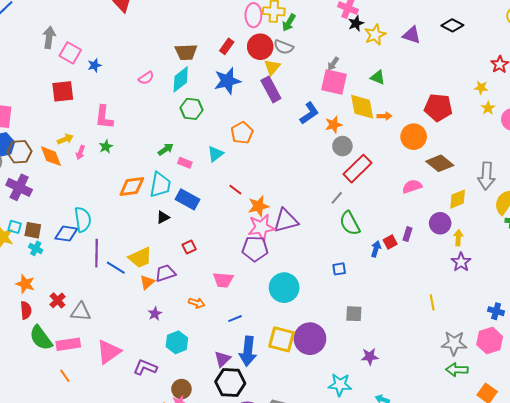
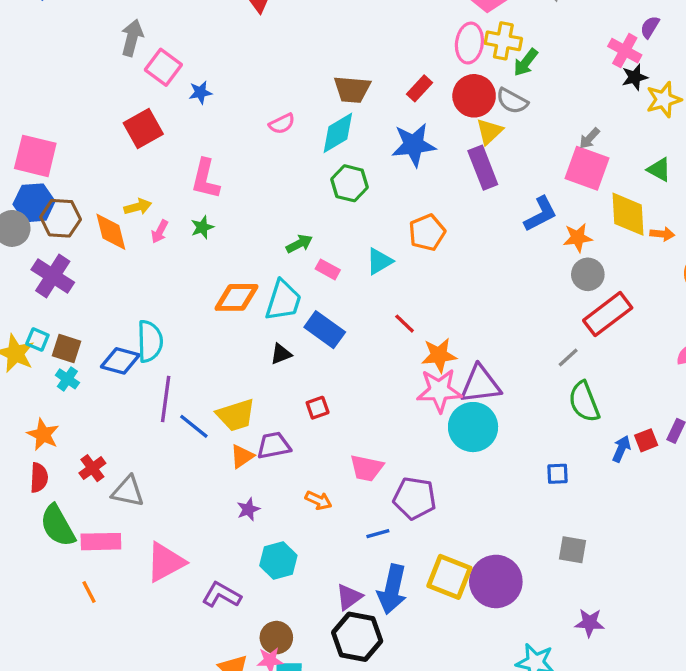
red square: (63, 91) -> (143, 128), turned -30
purple pentagon: (255, 249) -> (415, 498), moved
cyan circle: (284, 288) -> (473, 427), moved

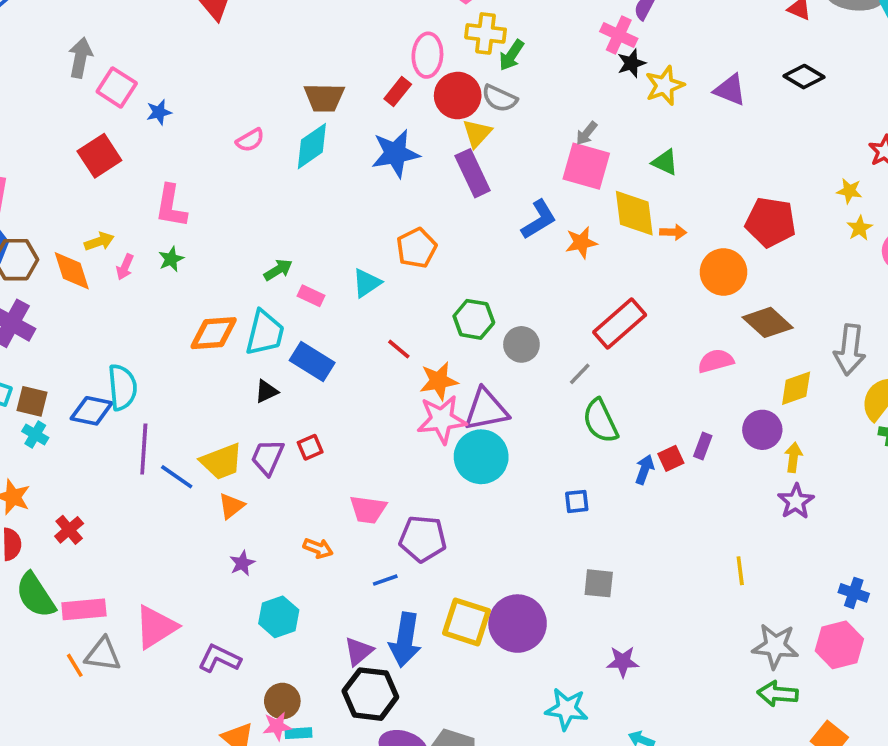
pink ellipse: (469, 43) -> (427, 55), moved
green hexagon: (350, 183) -> (474, 319), moved
gray circle: (588, 274) -> (521, 344), moved
purple trapezoid: (274, 445) -> (267, 457), moved, turned -51
gray triangle: (128, 491) -> (103, 654), moved

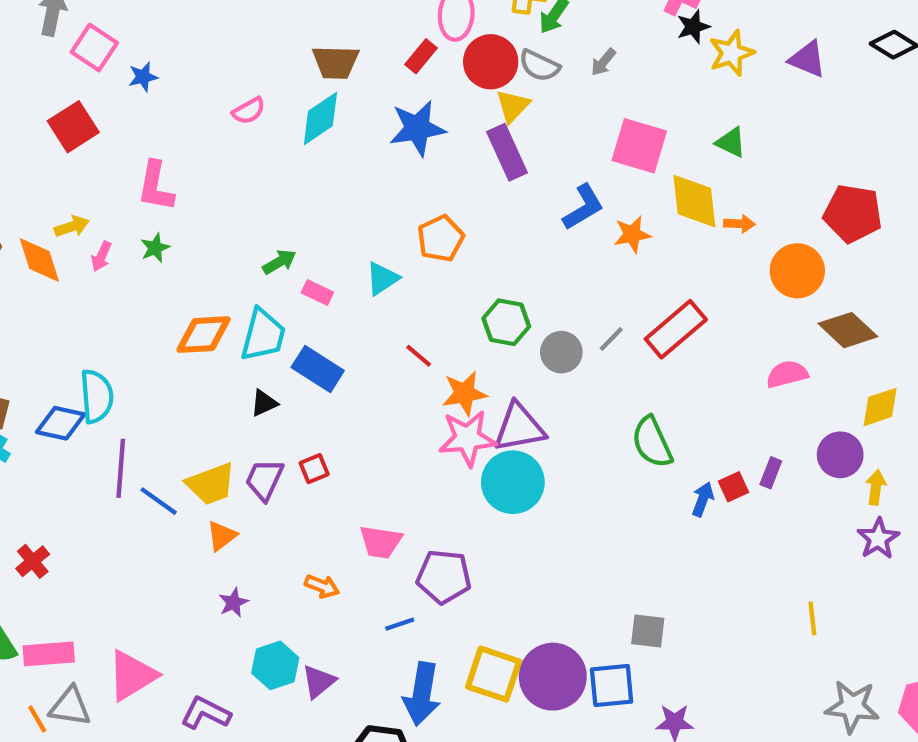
gray arrow: (587, 133) -> (603, 62), moved
gray line: (580, 374) -> (611, 339), moved
blue square: (577, 501) -> (612, 685), moved, size x1.6
purple triangle: (359, 651) -> (319, 682), moved

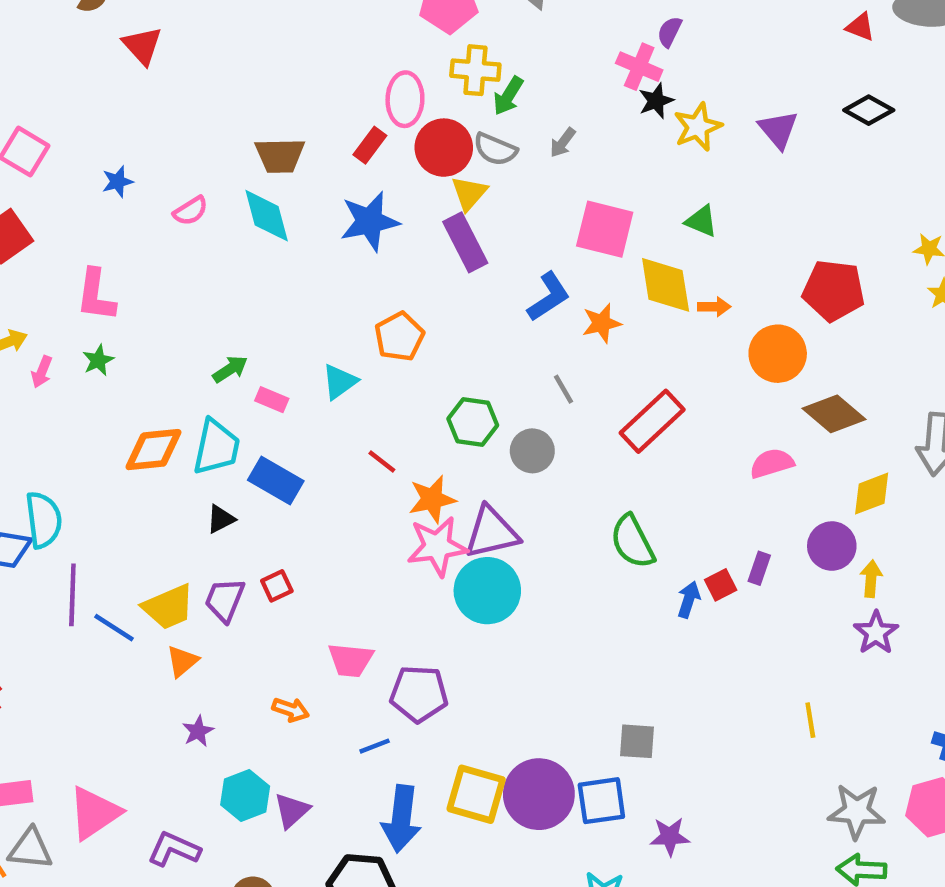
purple triangle: (808, 59) -> (778, 130), turned 30
blue star: (143, 77) -> (118, 182), moved
cyan diamond: (320, 118) -> (267, 216), turned -68
gray line: (611, 339) -> (564, 389), moved, turned -72

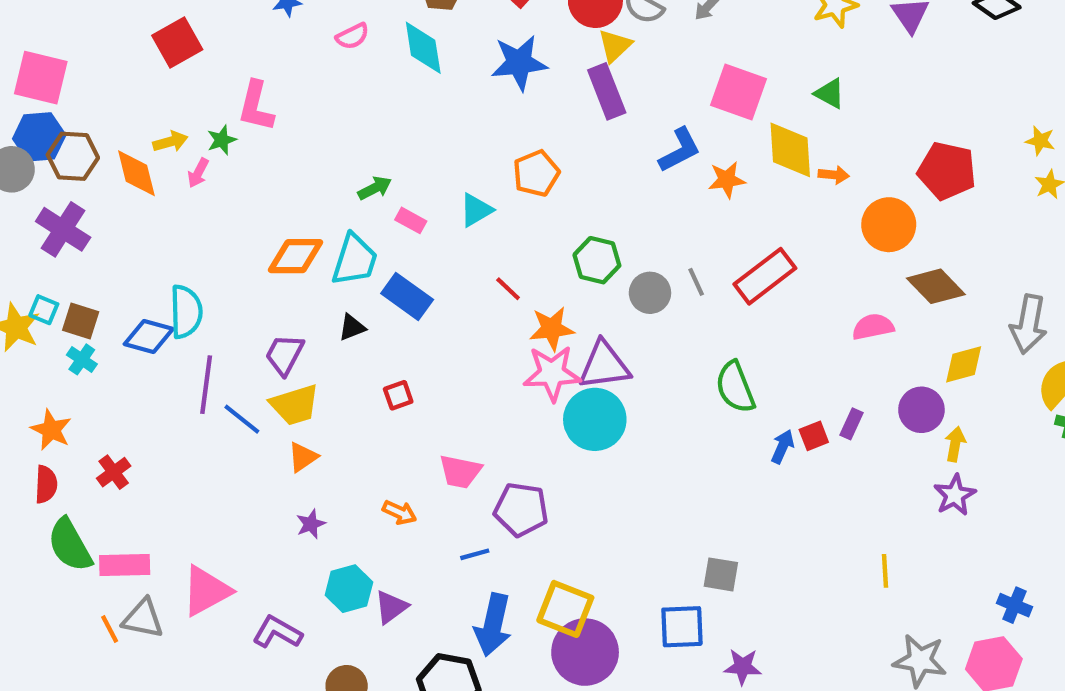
green star: (98, 360) -> (222, 140), moved
gray line: (564, 389) -> (696, 282), moved
purple trapezoid: (225, 600) -> (284, 355), moved
purple circle: (539, 794) -> (585, 652), moved

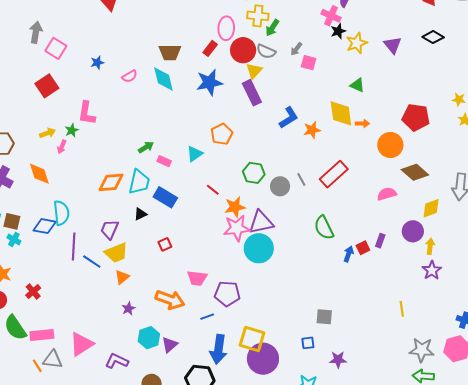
pink square: (738, 92) -> (309, 63), moved, size x0.6
orange diamond: (136, 173) -> (39, 174), moved
orange arrow: (400, 512) -> (170, 300), size x1.8
blue square: (682, 627) -> (308, 343), size x0.6

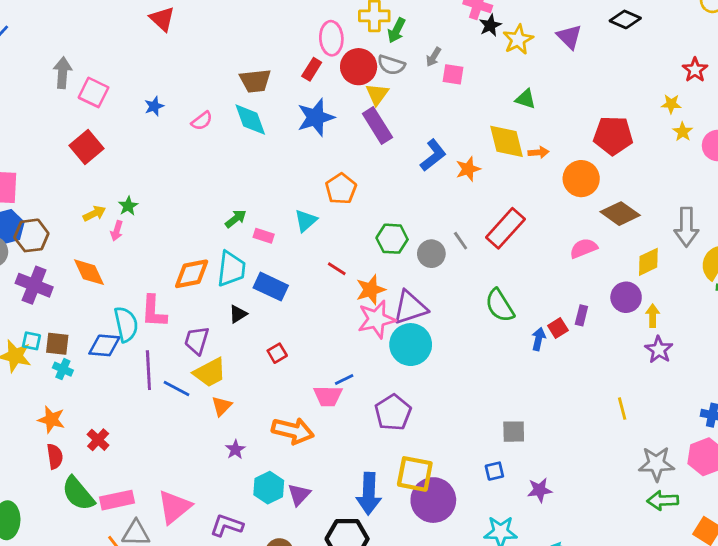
pink L-shape: (87, 113) -> (154, 311), moved
purple pentagon: (227, 294) -> (393, 412), moved, turned -30
blue line: (207, 317) -> (344, 379), moved

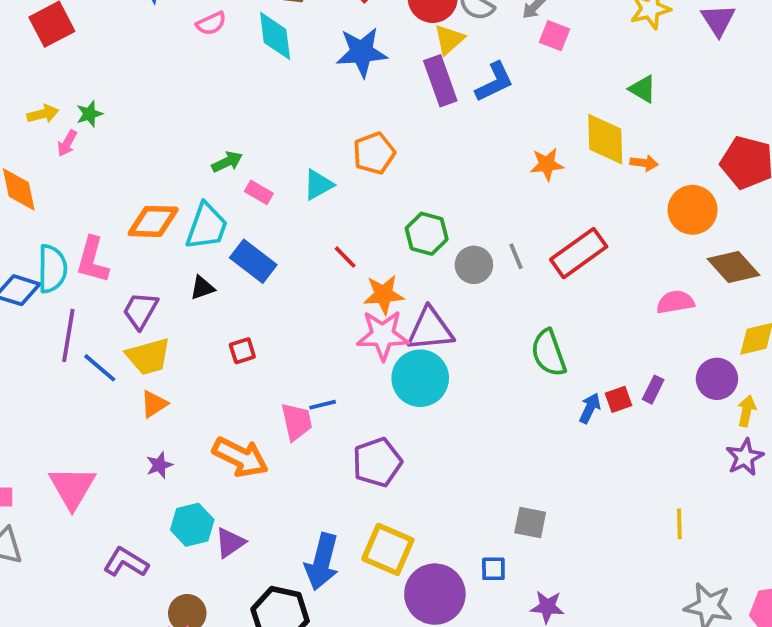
blue L-shape: (433, 155) -> (494, 82), moved
pink trapezoid: (328, 396) -> (297, 422), turned -116
purple circle: (433, 500) -> (435, 594), moved
pink triangle: (174, 507) -> (72, 487), moved, turned -33

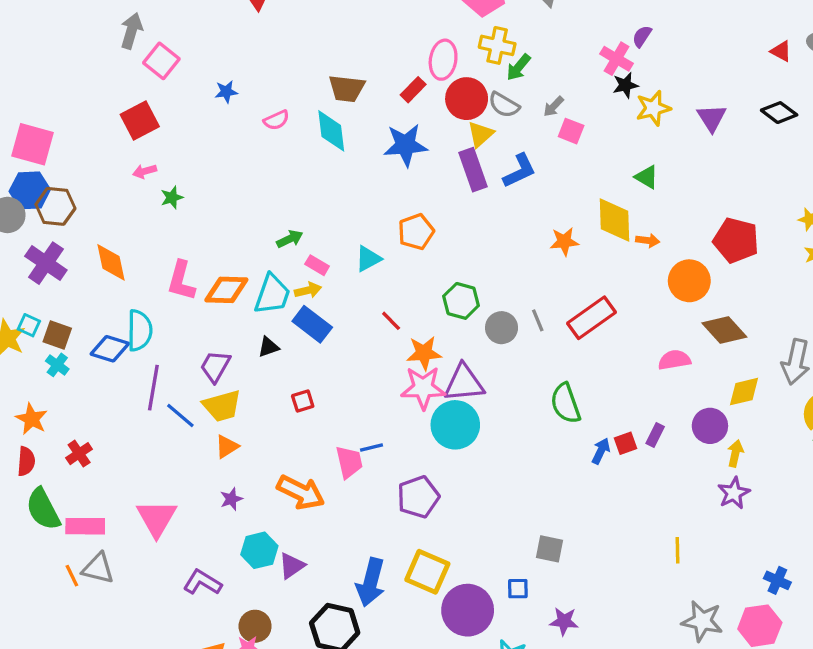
yellow arrow: (43, 114) -> (308, 290), moved
pink arrow: (67, 143) -> (145, 171), moved, turned 45
pink L-shape: (92, 260) -> (181, 281), moved

